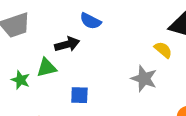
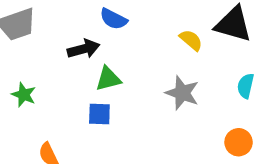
yellow semicircle: (163, 50) -> (191, 40), moved
green triangle: (47, 68) -> (108, 79), moved

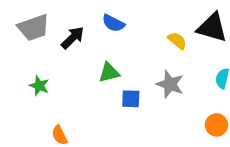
black arrow: (84, 49) -> (73, 38), moved, turned -30
blue square: (99, 114) -> (131, 99), moved

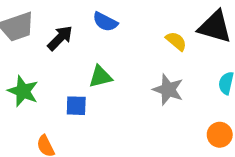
green star: (39, 86) -> (23, 91), size x1.4
blue square: (131, 99) -> (76, 106), moved

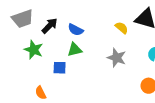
blue semicircle: (105, 22) -> (76, 30), moved
green star: (23, 91) -> (34, 50), moved

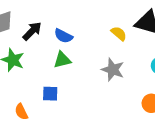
blue square: (60, 68) -> (50, 94), moved

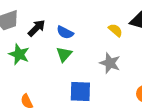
green triangle: (62, 60) -> (64, 54), turned -35
blue square: (50, 94) -> (80, 92), moved, size x1.5

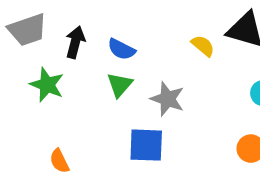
black arrow: (37, 28) -> (75, 42), turned -30
gray star: (110, 63) -> (167, 99), moved

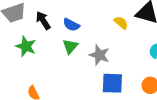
black arrow: (75, 42) -> (43, 20), turned -48
blue square: (146, 145) -> (112, 83), moved

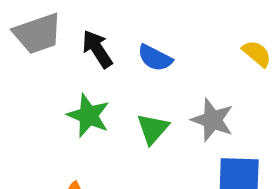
green star: (26, 46) -> (88, 116), moved
green triangle: (70, 46) -> (153, 129), moved

